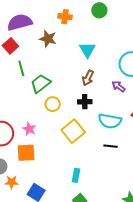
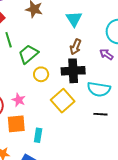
black cross: (85, 102) -> (73, 71), size x1.6
cyan rectangle: (76, 175) -> (38, 135), moved

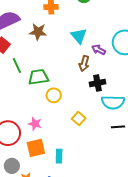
green trapezoid: (28, 54) -> (38, 77), turned 40
purple arrow: (106, 54) -> (99, 50), moved
black cross: (73, 71) -> (98, 83), moved, size x0.7
yellow square: (63, 101) -> (79, 119), size x0.6

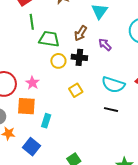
purple arrow: (99, 50) -> (105, 45), moved
brown arrow: (84, 63) -> (81, 33), moved
black cross: (98, 83) -> (79, 57), moved

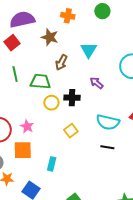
green line: (32, 22) -> (15, 74), moved
brown arrow: (81, 33) -> (61, 62), moved
cyan rectangle: (46, 121) -> (52, 164), moved

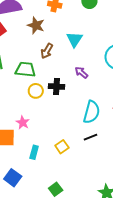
cyan semicircle: (108, 122) -> (92, 112), turned -90
pink star: (27, 126) -> (23, 123), moved
yellow square: (71, 131) -> (62, 147), moved
black line: (107, 147) -> (90, 137), turned -32

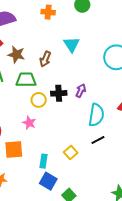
brown star: (36, 25) -> (16, 55), moved
purple arrow: (81, 72) -> (81, 91), moved, turned 80
pink star: (23, 123) -> (29, 123), moved
blue square: (13, 178) -> (48, 181), moved

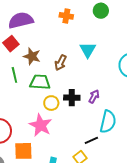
pink star: (29, 123) -> (40, 125), size x1.6
black line: (98, 140) -> (91, 140), moved

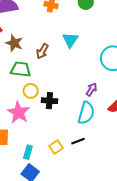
purple arrow: (94, 96) -> (91, 89), moved
black cross: (72, 98) -> (49, 101), moved
black line: (91, 140) -> (78, 141), moved

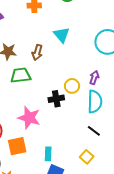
yellow circle: (31, 91) -> (72, 86), moved
black line: (78, 141) -> (94, 131), turned 72
yellow square: (56, 147) -> (87, 157), moved

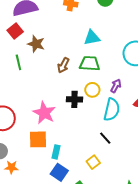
cyan triangle: (62, 35) -> (92, 38), turned 48
brown arrow: (37, 52) -> (63, 65), moved
green trapezoid: (21, 75) -> (90, 64), moved
orange square: (17, 146) -> (38, 139), moved

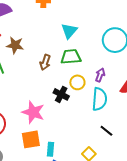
cyan triangle: (92, 38) -> (69, 31), turned -30
black cross: (74, 99) -> (61, 94), turned 35
black line: (105, 138) -> (106, 131), moved

